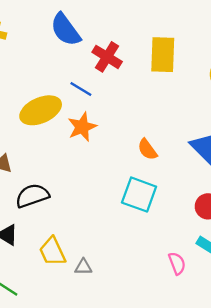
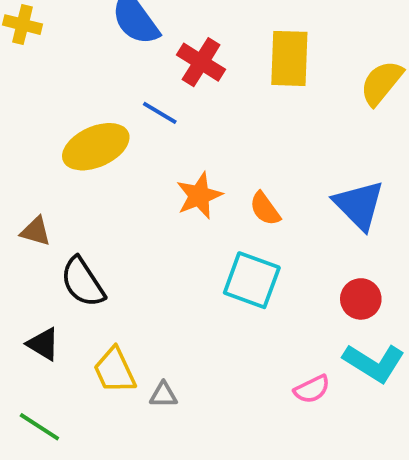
orange star: (82, 127) -> (199, 196), moved
black semicircle: (32, 196) -> (83, 282), turned -104
pink semicircle: (177, 263) -> (312, 389), turned 85

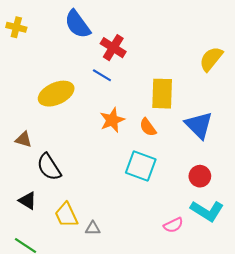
yellow rectangle: (289, 58) -> (162, 94), moved
blue line: (160, 113) -> (102, 75), moved

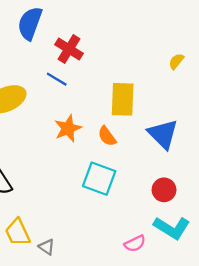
blue semicircle: (78, 24) -> (30, 23), turned 56
yellow semicircle: (211, 59) -> (176, 61), size x0.6
gray triangle: (93, 228) -> (47, 247), turned 35

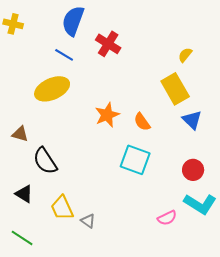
yellow semicircle: (176, 61) -> (185, 55), moved
blue line: (57, 79) -> (64, 55), moved
yellow rectangle: (123, 99) -> (175, 89), moved, turned -32
blue triangle: (163, 134) -> (192, 120), size x0.7

